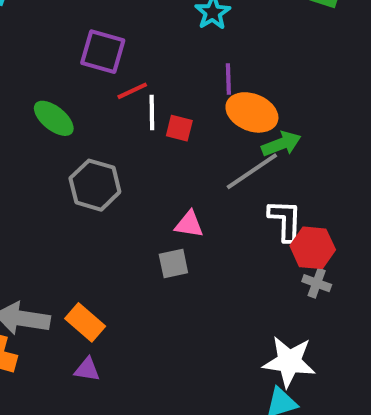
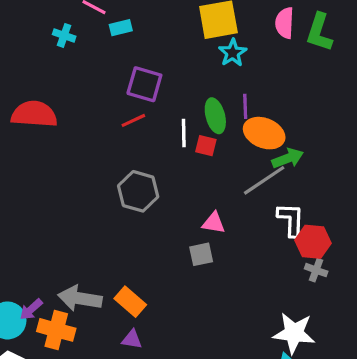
red line: (132, 91) -> (133, 120), moved
green ellipse: (54, 118) -> (215, 116), moved, turned 36

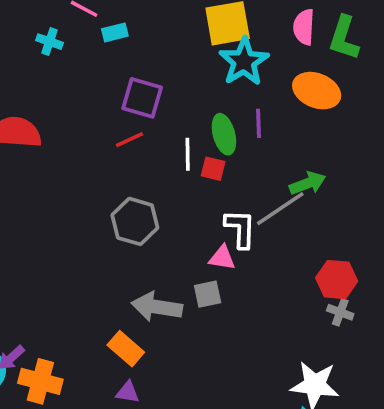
cyan star: (233, 53) -> (244, 62), size x1.5
orange ellipse: (264, 133) -> (317, 91), moved
white L-shape: (291, 220) -> (240, 229), moved
gray arrow: (80, 298) -> (157, 307), moved

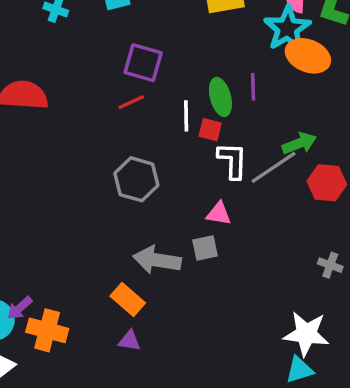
cyan star: (244, 62) -> (287, 28), moved
white L-shape: (240, 229) -> (232, 160), moved
red hexagon: (337, 280) -> (327, 183), moved

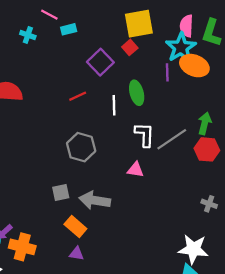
purple square: (143, 63) -> (100, 62), moved, turned 30
purple line: (253, 87) -> (167, 72), moved
red square: (210, 130) -> (130, 47), moved, turned 35
green arrow: (299, 143) -> (205, 123), moved, turned -55
gray square: (205, 248) -> (61, 192), moved

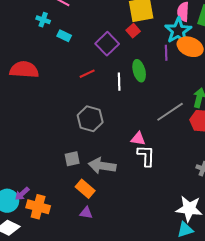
cyan rectangle: (69, 29) -> (64, 36), moved, turned 40
white L-shape: (145, 135) -> (146, 156), moved

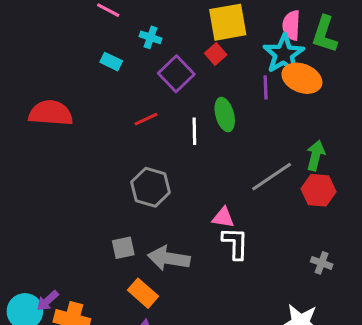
cyan cross: (43, 20) -> (151, 37), moved

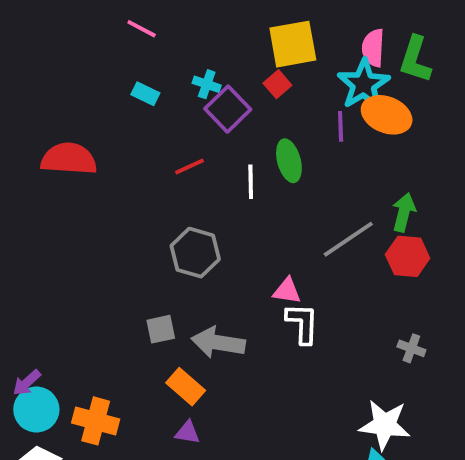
cyan cross: (151, 37) -> (207, 84), moved
purple arrow: (48, 301) -> (27, 383), moved

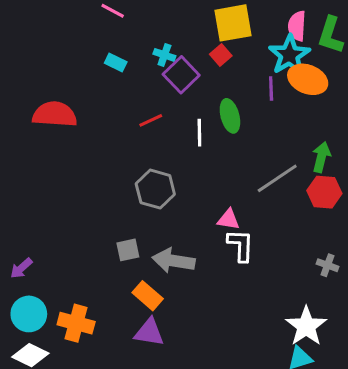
purple arrow: (27, 383) -> (21, 268), moved
white star: (385, 425) -> (306, 326), turned 30
purple triangle: (188, 432) -> (149, 332), size x1.5

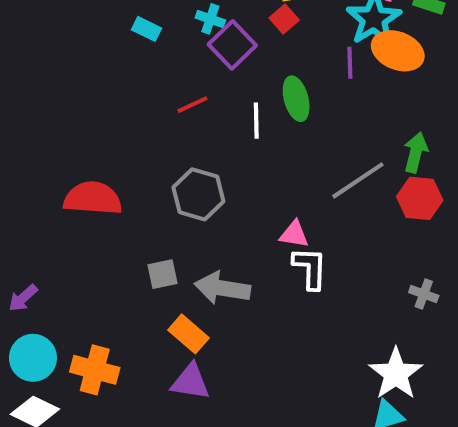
red semicircle: (55, 114) -> (93, 198), moved

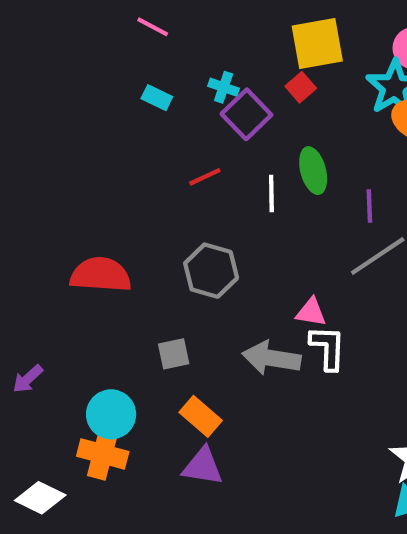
purple line: (350, 63) -> (369, 206), moved
gray arrow: (222, 288) -> (271, 358), moved
cyan circle: (33, 358) -> (111, 414), moved

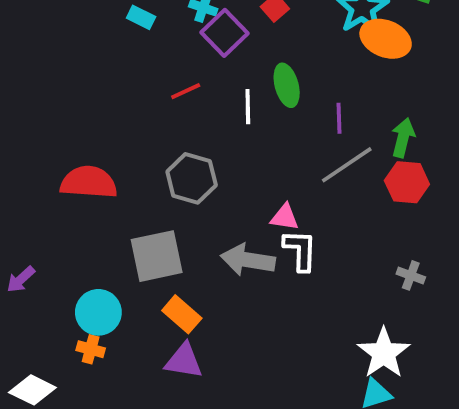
gray square: (174, 354) -> (157, 256), size x1.8
orange cross: (103, 454) -> (91, 349), size x0.6

